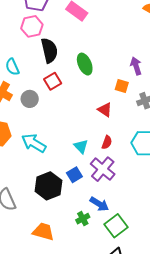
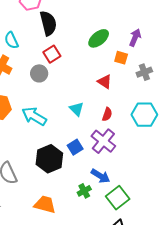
green ellipse: (85, 64) -> (99, 38), moved, turned 75
purple arrow: (136, 66) -> (135, 37), turned 42
gray circle: (30, 99) -> (39, 73), moved
cyan triangle: (81, 146) -> (77, 109), moved

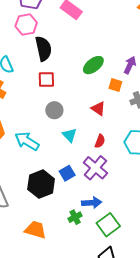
red square: (52, 54) -> (46, 79), turned 30
gray circle: (39, 73) -> (54, 110), moved
blue arrow: (100, 176) -> (92, 203), turned -36

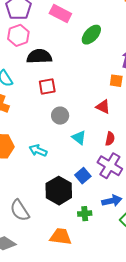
black semicircle: (43, 49) -> (39, 56), turned -70
green ellipse: (93, 65) -> (91, 35), moved
cyan arrow: (27, 141) -> (38, 150), size x0.7
green cross: (75, 217) -> (85, 214), moved, turned 32

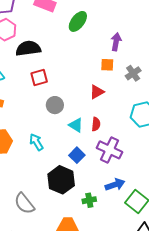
red triangle: (103, 107) -> (97, 92), turned -49
red semicircle: (110, 139) -> (96, 124), moved
cyan arrow: (38, 150) -> (36, 142), turned 42
blue square: (83, 176) -> (77, 155), moved

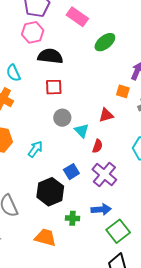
cyan triangle: (76, 125) -> (82, 131), moved
cyan arrow: (36, 142) -> (35, 149), turned 54

